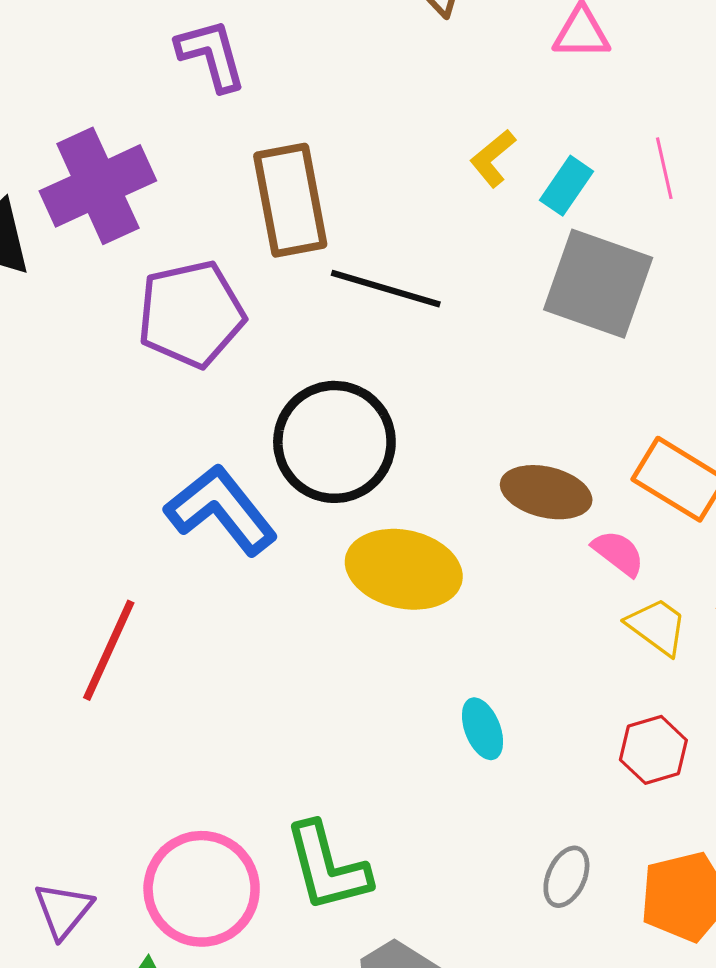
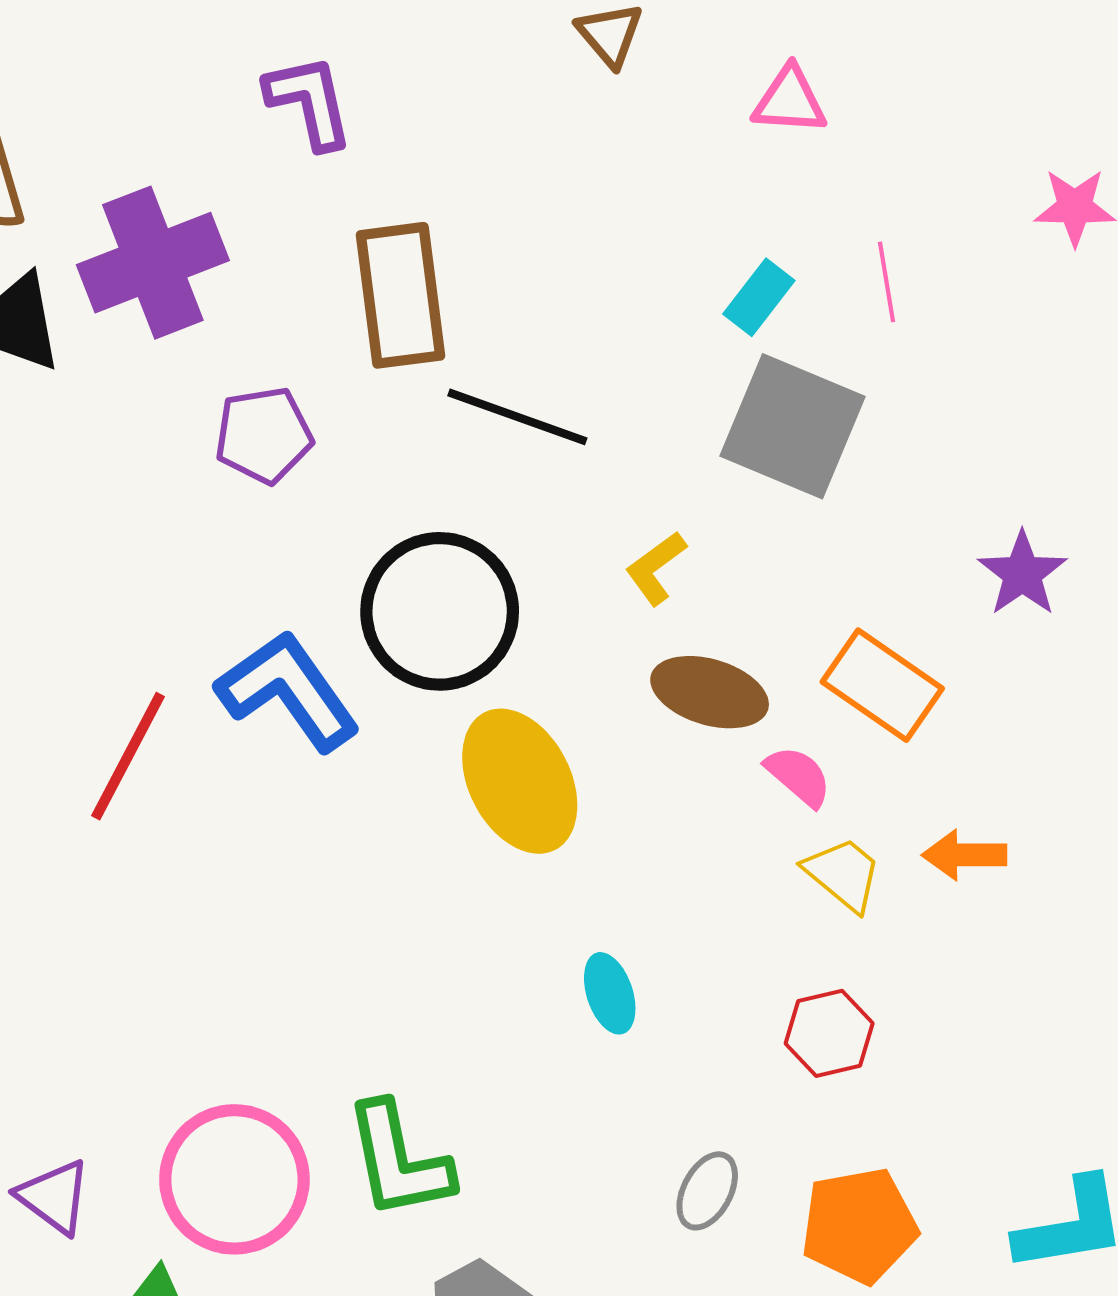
yellow L-shape: (493, 158) -> (656, 568), moved
purple pentagon: (191, 314) -> (264, 435), size x0.7
yellow ellipse: (404, 569) -> (520, 781), turned 47
red line: (109, 650) -> (128, 756), moved
purple triangle: (63, 910) -> (54, 1197), turned -36

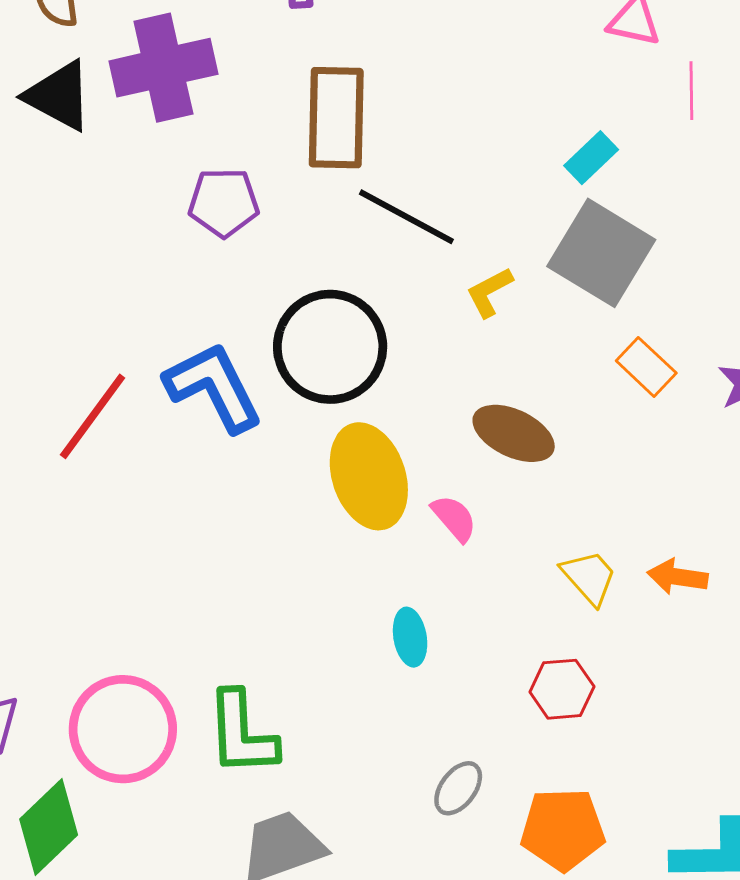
pink line: (886, 282) -> (691, 91), moved
yellow L-shape: (656, 568) -> (489, 292), moved
orange rectangle: (882, 685) -> (646, 367), moved, size x0.7
pink semicircle: (798, 776) -> (454, 518), moved

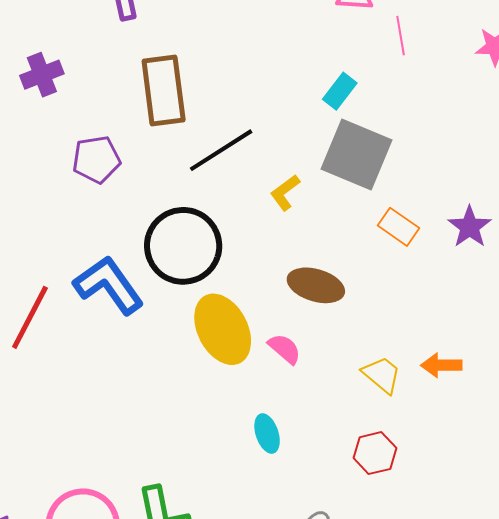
purple cross: (163, 68) -> (42, 75), size x0.6
black line: (406, 217) -> (221, 150), turned -52

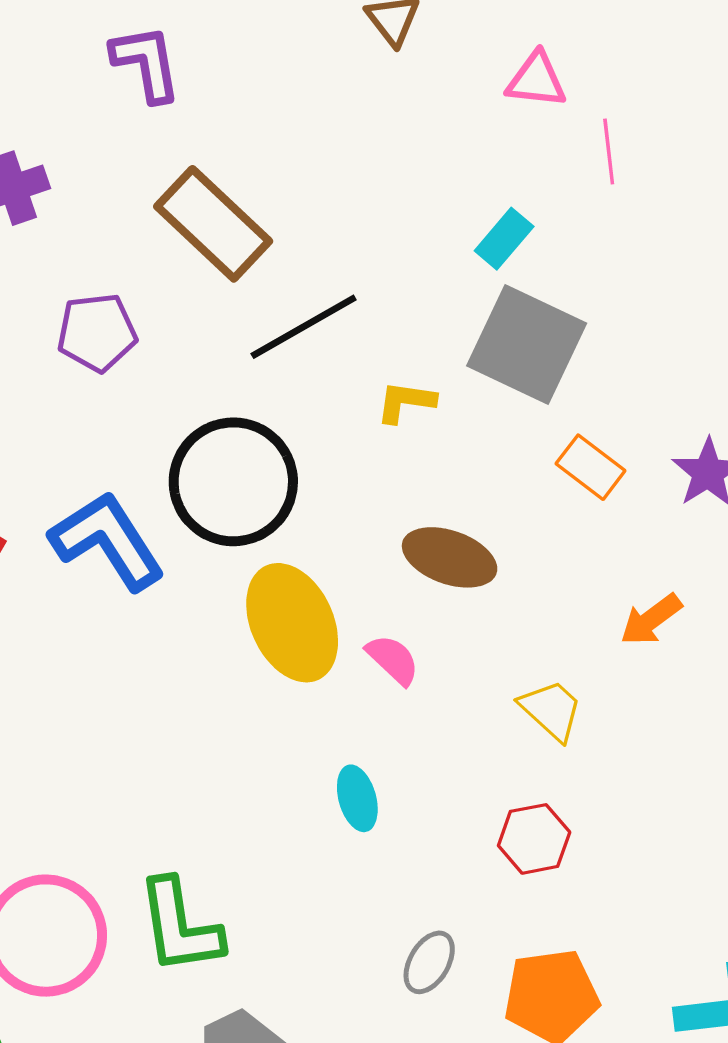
brown rectangle: (164, 91) -> (213, 224), turned -42
yellow L-shape: (285, 193) -> (406, 402), turned 42
orange arrow: (441, 365) -> (651, 620), moved, turned -39

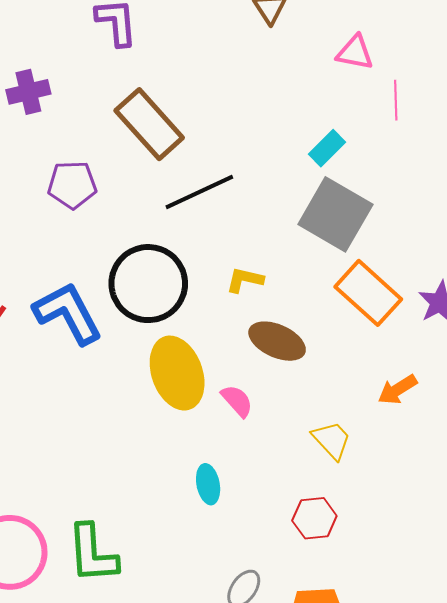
yellow L-shape: (406, 402) -> (245, 280), moved
orange rectangle: (591, 467) -> (368, 293), size x1.6

